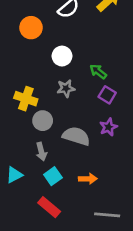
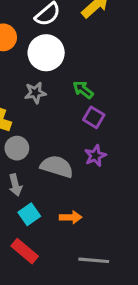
white circle: (62, 56) -> (46, 53), moved, size x1.5
gray star: (66, 88) -> (35, 93), moved

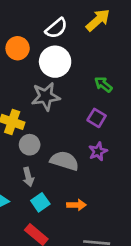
green arrow: (83, 90) -> (103, 84), moved
gray star: (35, 93) -> (46, 96), size x1.5

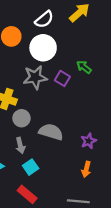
purple square: (97, 118) -> (62, 78), moved
purple star: (98, 151) -> (89, 141), moved
orange arrow: (76, 205) -> (86, 169), moved, turned 105

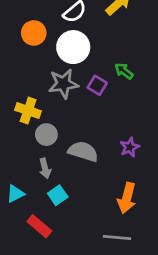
purple star: (89, 141) -> (130, 147), moved
orange arrow: (86, 169) -> (127, 198), size x1.5
red rectangle: (27, 194) -> (39, 226), moved

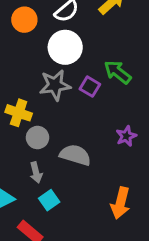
orange circle: (34, 33) -> (24, 20), moved
green arrow: (124, 71) -> (118, 72), size x1.4
purple star: (130, 147) -> (126, 136), moved

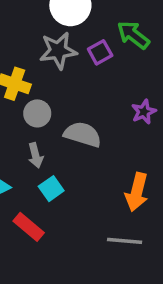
purple square: (90, 87) -> (100, 52), turned 30

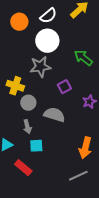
purple square: (100, 52) -> (64, 87), moved
cyan square: (51, 189) -> (36, 146), turned 32
gray line: (125, 241) -> (78, 176), turned -30

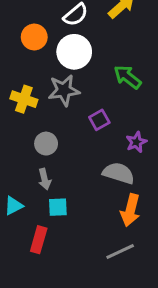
orange circle: (19, 22) -> (34, 37), moved
yellow cross: (15, 86) -> (24, 99), moved
gray semicircle: (54, 115) -> (119, 173), moved
red rectangle: (23, 168) -> (39, 240), turned 66

